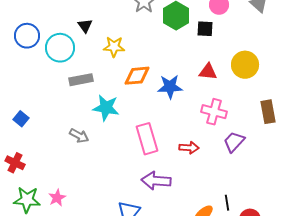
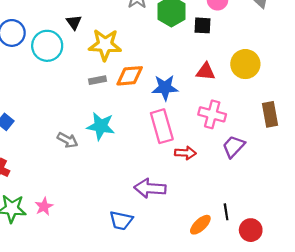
yellow star: (114, 47) -> (105, 45), size x1.4
gray rectangle: (81, 80) -> (98, 80), moved, size x0.7
cyan star: (106, 108) -> (101, 126), moved
pink rectangle: (147, 139) -> (162, 126), moved

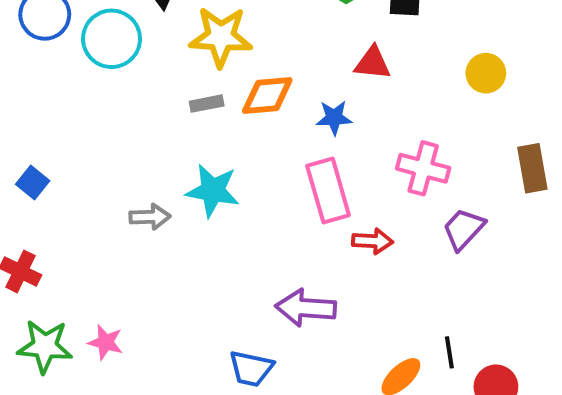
yellow circle: (245, 64) -> (486, 73), size x0.7
red triangle: (206, 72) -> (373, 63), moved
blue star: (165, 88) -> (334, 118), size x0.7
gray arrow: (68, 140) -> (150, 217), turned -30
pink star: (44, 206) -> (105, 342), turned -30

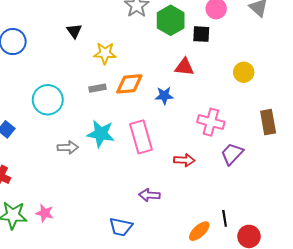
yellow star: (221, 37) -> (105, 53), size x0.7
cyan circle: (112, 39) -> (48, 100), moved
pink rectangle: (328, 191) -> (141, 137), moved
purple arrow: (306, 308) -> (149, 195), size x0.7

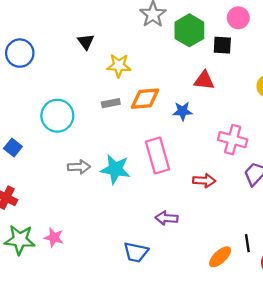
cyan star: (101, 134) -> (115, 169), moved

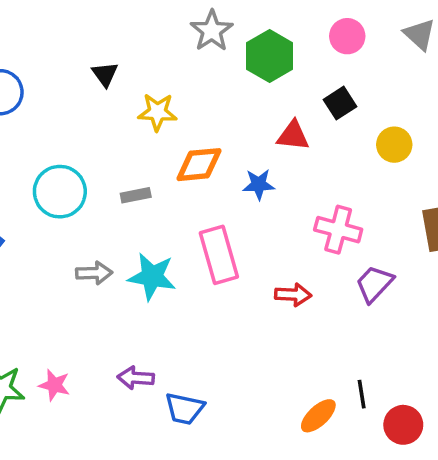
black square: (222, 45) -> (340, 103), moved, turned -36
gray rectangle: (111, 103) -> (136, 195), moved
purple arrow: (167, 218) -> (136, 378), moved

